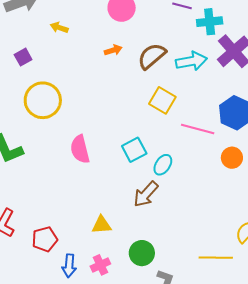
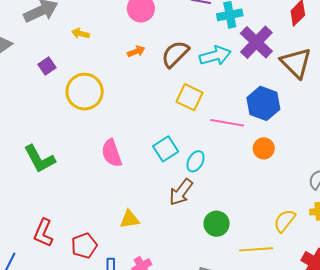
yellow circle: (43, 100) -> (85, 92), moved
yellow triangle: (101, 225) -> (130, 219), moved
green circle: (142, 253) -> (217, 224), moved

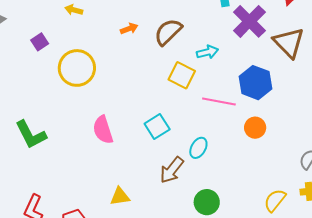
cyan arrow: (215, 56) -> (207, 52), moved, size x0.7
cyan ellipse: (195, 161) -> (198, 148), moved

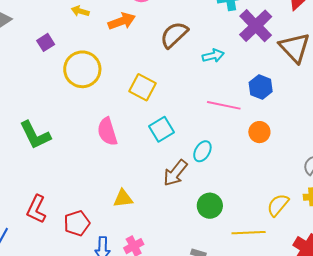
orange arrow: (129, 29) -> (122, 21), moved, size x1.5
yellow square: (182, 75) -> (143, 87), moved
blue hexagon: (256, 83) -> (261, 87), size x0.7

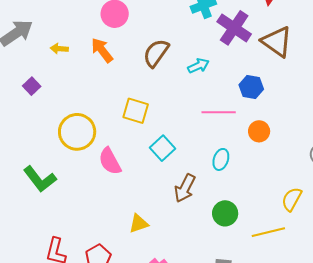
orange arrow: (122, 21) -> (102, 50), turned -96
yellow circle: (82, 69) -> (77, 132), moved
cyan ellipse: (202, 151) -> (221, 159), moved

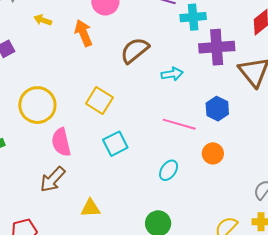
purple cross: (234, 28) -> (217, 47), turned 36
brown arrow: (185, 188) -> (53, 179), moved
yellow triangle: (139, 224) -> (90, 208), moved

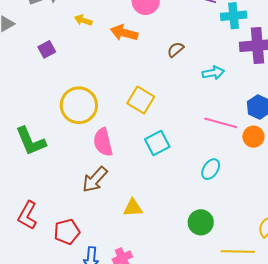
orange arrow: (83, 33) -> (124, 33), turned -52
brown semicircle: (135, 50) -> (176, 50), size x0.6
orange circle: (213, 153) -> (253, 137), moved

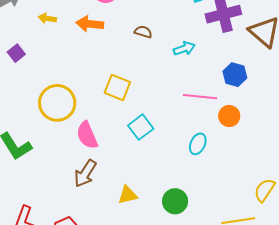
brown semicircle: (176, 50) -> (143, 32), turned 66
orange circle: (253, 137) -> (229, 116), moved
green circle: (201, 222) -> (175, 201), moved

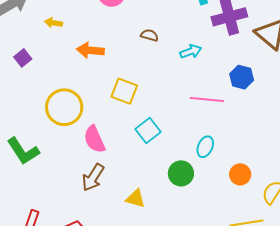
orange arrow: (90, 24) -> (90, 50), moved
orange circle: (229, 116) -> (240, 174), moved
yellow triangle: (128, 195) -> (136, 199), turned 30
green circle: (175, 201) -> (181, 173), moved

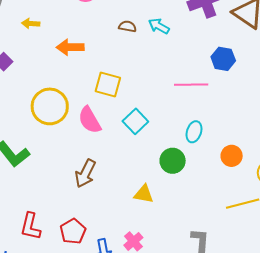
cyan arrow: (191, 51) -> (159, 26), moved, turned -125
pink semicircle: (94, 139) -> (90, 120), moved
yellow triangle: (136, 199) -> (144, 194), moved

